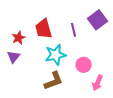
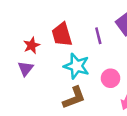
cyan star: (56, 55) -> (77, 66), turned 30

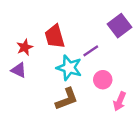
purple line: (98, 36) -> (91, 51), moved, turned 70
purple triangle: (26, 69) -> (19, 70), turned -42

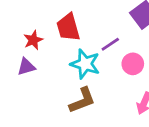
purple triangle: (19, 70) -> (26, 67), turned -42
pink circle: (103, 80) -> (133, 64), moved

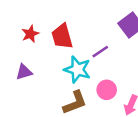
red star: (33, 40) -> (30, 34), moved
pink circle: (133, 64) -> (107, 90), moved

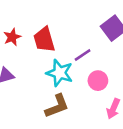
pink circle: (107, 90) -> (98, 81), moved

